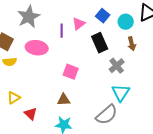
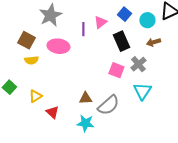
brown arrow: (132, 44) -> (153, 42), turned 88
pink square: (71, 72) -> (116, 70), moved
gray semicircle: (107, 115) -> (108, 105), moved

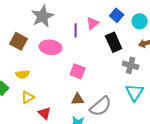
yellow semicircle: (31, 60) -> (23, 74), moved
gray cross: (138, 64) -> (131, 65), turned -35
pink square: (116, 70) -> (78, 71), moved

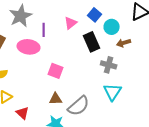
cyan circle: (140, 21) -> (112, 27), moved
purple line: (76, 30) -> (44, 30), moved

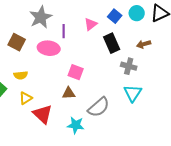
cyan circle: (112, 27) -> (137, 13), moved
brown triangle: (56, 99) -> (69, 93), moved
red triangle: (23, 113) -> (43, 114), size x1.5

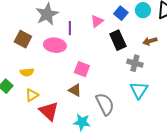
brown triangle: (69, 93) -> (75, 90), turned 32
gray semicircle: (99, 107) -> (105, 104), turned -75

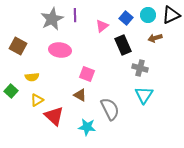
purple line: (70, 28) -> (75, 15), moved
brown square: (23, 39) -> (18, 46), moved
brown arrow: (150, 41) -> (155, 38), moved

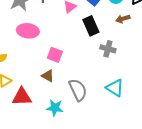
cyan triangle: (144, 95) -> (115, 88), moved, turned -30
red triangle: (54, 116) -> (22, 97), turned -45

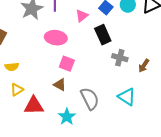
brown arrow: (123, 19) -> (144, 66), moved, turned -40
pink ellipse: (28, 31) -> (56, 38), moved
cyan star: (55, 108) -> (67, 117), turned 30

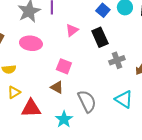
pink triangle: (82, 16) -> (72, 30), moved
pink ellipse: (56, 38) -> (31, 43), moved
gray cross: (120, 58) -> (117, 60), turned -35

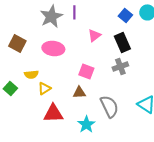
gray cross: (117, 60) -> (120, 66), moved
brown triangle: (57, 87) -> (79, 92), turned -32
yellow triangle: (14, 92) -> (44, 88), moved

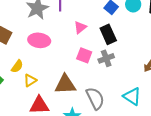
pink square: (86, 71) -> (84, 55), moved
yellow semicircle: (31, 74) -> (17, 66), turned -48
brown triangle: (79, 92) -> (65, 84), size x1.6

